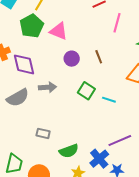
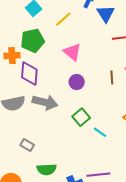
green pentagon: (32, 26) -> (33, 41), moved
brown line: (99, 57) -> (112, 77), moved
gray arrow: (48, 87) -> (45, 102), size x1.4

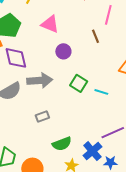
gray rectangle: (27, 145) -> (42, 116), moved, turned -32

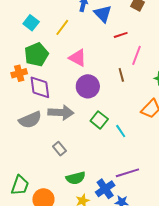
purple circle: (63, 51) -> (88, 86), size x1.5
cyan line: (101, 92) -> (121, 131), turned 32
gray rectangle: (42, 116) -> (59, 149), turned 64

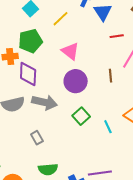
cyan line: (121, 131) -> (108, 127), moved

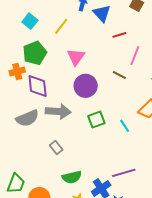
pink triangle: (70, 51) -> (76, 57), turned 36
brown line: (111, 76) -> (119, 75), turned -48
green square: (81, 116) -> (96, 120), turned 30

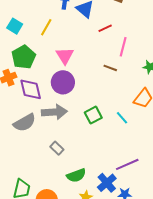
purple circle: (86, 86) -> (63, 82), moved

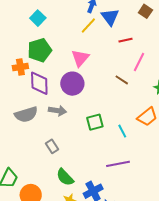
yellow line: (46, 27) -> (88, 25), moved
gray arrow: (54, 112) -> (58, 111), size x0.7
purple line: (127, 164) -> (118, 164), moved
green semicircle: (76, 175) -> (65, 177), turned 54

